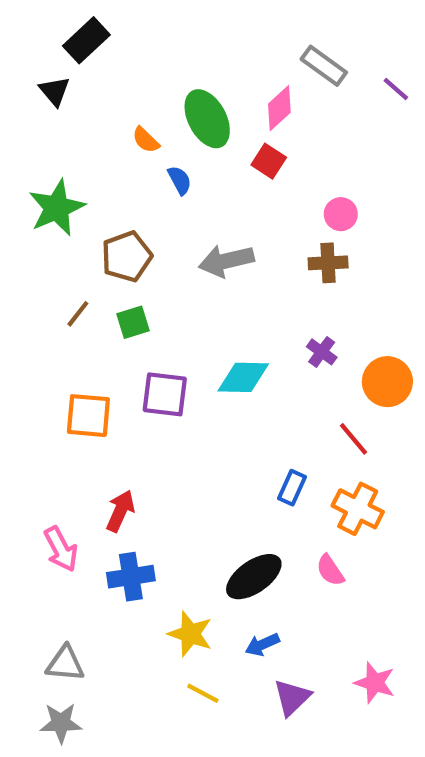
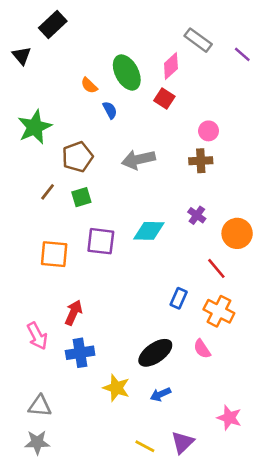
black triangle: (55, 91) -> (22, 56), moved
yellow line: (203, 693) -> (145, 446), moved
purple triangle: (292, 698) -> (183, 442), moved

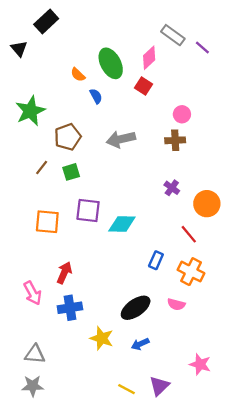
purple line: (242, 54) -> (202, 48), moved
cyan diamond: (149, 231) -> (122, 224), moved
pink semicircle: (202, 349) -> (176, 304), turned -42

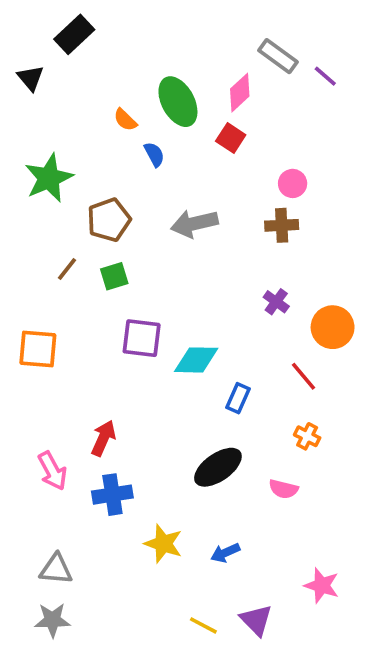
orange square: (47, 222) -> (38, 349), moved
blue rectangle: (156, 260) -> (238, 398), moved
orange cross: (191, 272) -> (307, 436), size x0.6
black ellipse: (136, 308) -> (218, 467), moved
purple triangle: (159, 386) -> (256, 620), turned -30

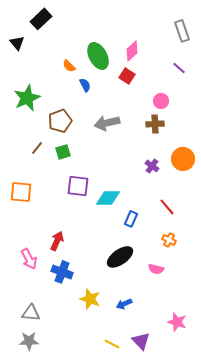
gray rectangle: (278, 56) -> (182, 31), moved, turned 35
purple line: (325, 76) -> (179, 68), moved
orange circle: (333, 327) -> (183, 159), moved
blue cross: (112, 495) -> (62, 272), turned 30

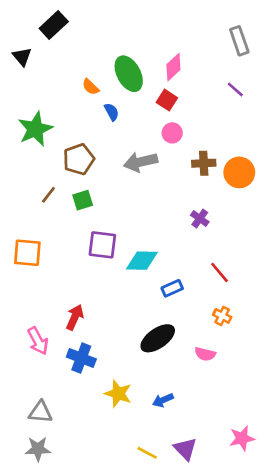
pink circle: (161, 101) -> (172, 133), moved
orange circle: (183, 159) -> (239, 172), moved
blue rectangle: (131, 219) -> (172, 288), turned 42
pink star: (177, 322) -> (242, 438), moved, turned -30

